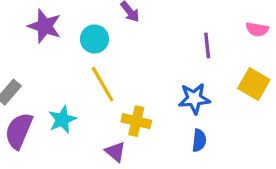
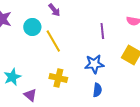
yellow line: (103, 84) -> (53, 41), moved
purple triangle: (115, 152) -> (30, 95), moved

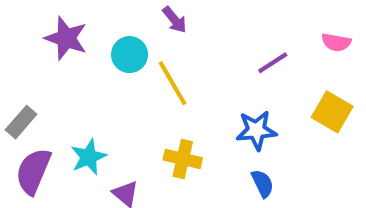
purple line: (102, 31) -> (273, 63), turned 63
blue semicircle: (97, 90) -> (263, 183), turned -32

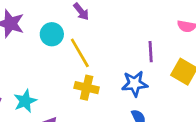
purple line: (273, 63) -> (151, 52), moved, turned -60
yellow cross: (183, 159) -> (87, 88), moved

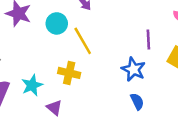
blue star: (135, 84) -> (133, 69), turned 30
yellow cross: (87, 88) -> (69, 73), moved

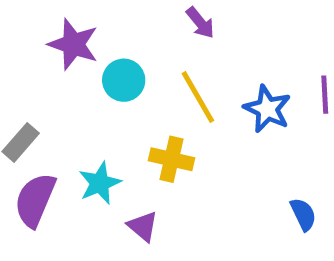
cyan circle: (57, 23) -> (124, 80), moved
blue star: (133, 69) -> (267, 109), moved

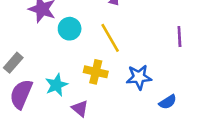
blue star: (267, 109) -> (139, 77), moved, turned -30
blue semicircle: (303, 214) -> (168, 102), turned 84

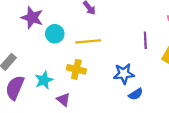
yellow line: (110, 38) -> (88, 41), turned -65
blue star: (139, 77) -> (124, 74), moved

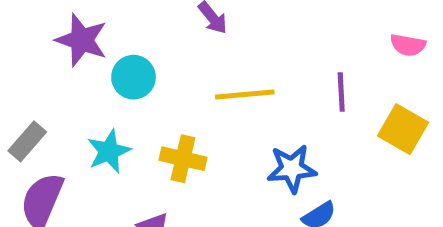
yellow line: (88, 41) -> (245, 94), moved
cyan star: (44, 80) -> (109, 151), moved

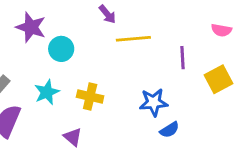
yellow line: (245, 94) -> (133, 39), moved
yellow square: (403, 129) -> (219, 79), turned 32

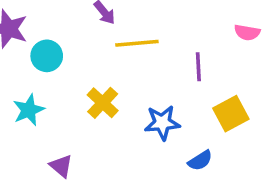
yellow square: (219, 79) -> (231, 114), moved
yellow cross: (90, 97) -> (103, 103), moved, turned 30
blue semicircle: (169, 130) -> (200, 161), moved

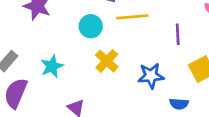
cyan circle: (47, 56) -> (91, 26), moved
blue semicircle: (200, 161) -> (179, 104), turned 36

